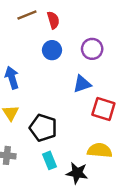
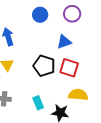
red square: (103, 109) -> (69, 68), moved
black pentagon: (43, 128) -> (44, 66), moved

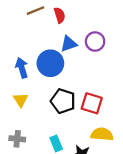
blue circle: (40, 15) -> (50, 63), moved, size x1.5
blue triangle: (64, 42) -> (69, 44), moved

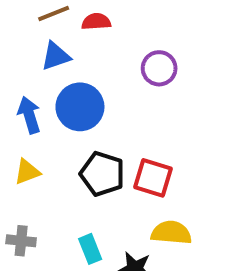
red semicircle: (60, 15) -> (96, 22), turned -77
blue triangle: (69, 44) -> (56, 56), moved
yellow triangle: (21, 100) -> (27, 172), turned 42

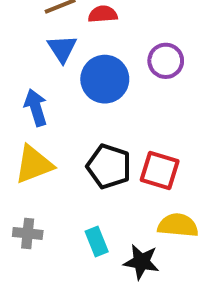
blue triangle: (56, 56) -> (62, 49), turned -44
blue circle: (80, 107) -> (105, 79), moved
yellow triangle: (27, 172) -> (34, 164), size x1.5

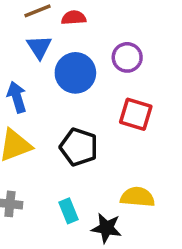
red square: (160, 170) -> (136, 114), moved

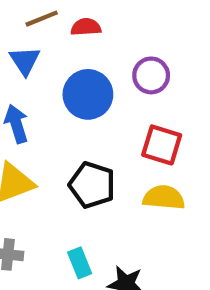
blue triangle: (39, 47) -> (25, 61), moved
yellow semicircle: (137, 197) -> (164, 198), moved

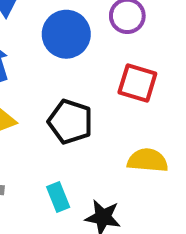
yellow semicircle: (164, 198) -> (148, 160), moved

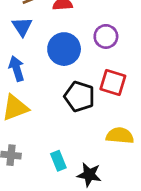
black pentagon: (70, 122) -> (79, 96), moved

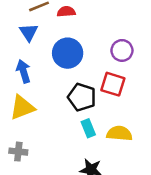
purple circle: (106, 36) -> (122, 50), moved
cyan rectangle: (58, 161) -> (88, 128), moved

